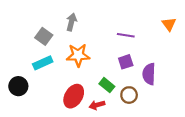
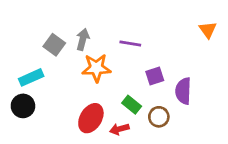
gray arrow: (71, 22) -> (83, 39), moved
purple line: (126, 35) -> (130, 43), moved
cyan rectangle: (43, 63) -> (31, 77), moved

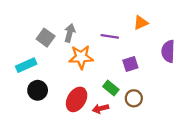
orange triangle: (208, 30) -> (141, 23), moved, turned 42
purple semicircle: (183, 91) -> (168, 51), moved
black circle: (23, 106) -> (38, 90), moved

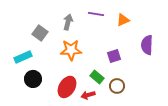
gray arrow: (70, 33) -> (68, 22), moved
purple line: (110, 36) -> (96, 14), moved

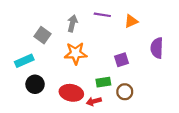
green rectangle: (97, 77) -> (103, 82), turned -48
red ellipse: (67, 87) -> (71, 93), turned 70

